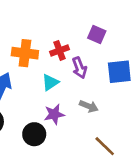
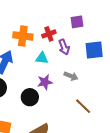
purple square: (97, 35) -> (77, 22), turned -32
cyan triangle: (50, 82) -> (42, 58), turned 40

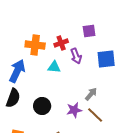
gray arrow: (71, 76) -> (91, 94), moved, turned -72
purple star: (45, 82) -> (74, 110), moved

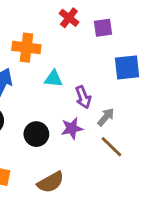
red cross: (61, 43) -> (69, 18), moved, turned -32
purple arrow: (76, 56) -> (83, 97), moved
purple star: (74, 110) -> (72, 128), moved

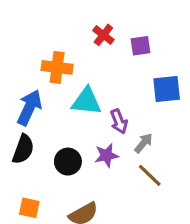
cyan triangle: (53, 79) -> (86, 101), size x1.5

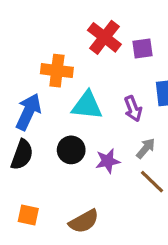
red cross: (103, 35) -> (104, 37), size x1.5
purple arrow: (119, 121) -> (133, 109), moved
black circle: (68, 162) -> (71, 150), moved

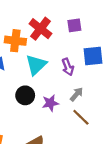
red cross: (104, 37) -> (40, 29), moved
cyan triangle: (87, 105) -> (36, 65), turned -50

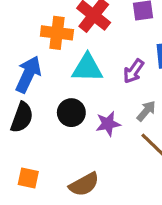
cyan triangle: (36, 65) -> (87, 68), turned 45
purple arrow: (68, 67) -> (133, 71), turned 56

